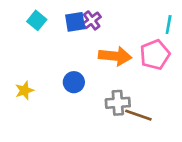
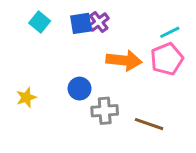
cyan line: (169, 25) -> (170, 32), moved, turned 54
gray cross: (118, 103) -> (105, 111), moved

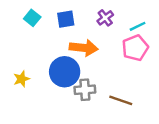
purple cross: (99, 22) -> (105, 18), moved
orange arrow: (124, 60) -> (84, 48), moved
blue circle: (80, 89) -> (65, 72), size x1.6

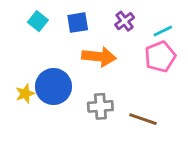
blue circle: (65, 72) -> (54, 87), moved

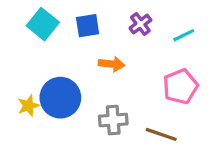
cyan square: (38, 21) -> (43, 24), size x1.4
orange arrow: (99, 57) -> (112, 64), size x0.7
pink pentagon: (160, 57) -> (180, 86), moved

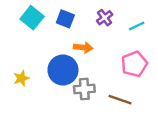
blue square: (88, 26) -> (65, 19), turned 30
blue circle: (60, 98) -> (63, 70), moved

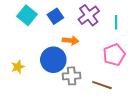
purple cross: (105, 18) -> (89, 15), size x1.5
blue square: (65, 19) -> (55, 16), turned 35
cyan line: (137, 26) -> (116, 22), turned -64

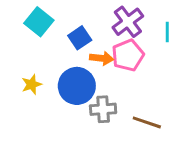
blue square: (55, 16) -> (80, 38), moved
pink pentagon: (114, 55) -> (128, 55), moved
yellow star: (18, 67) -> (32, 84), moved

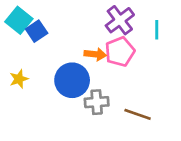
cyan square: (39, 22) -> (19, 20), moved
blue square: (80, 38) -> (37, 31), moved
yellow star: (32, 84) -> (19, 79), moved

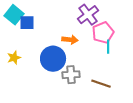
cyan line: (157, 30) -> (108, 47), moved
blue square: (37, 31) -> (27, 23), turned 35
pink pentagon: (120, 52) -> (103, 33), moved

